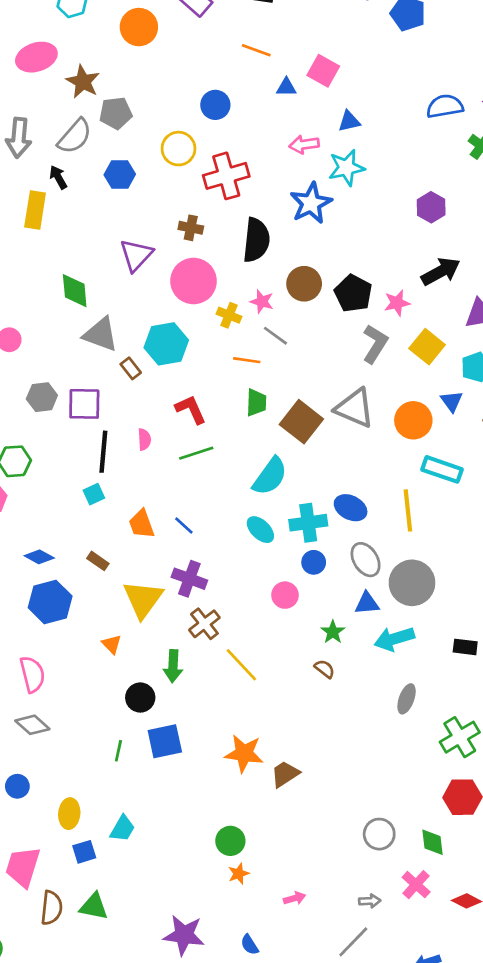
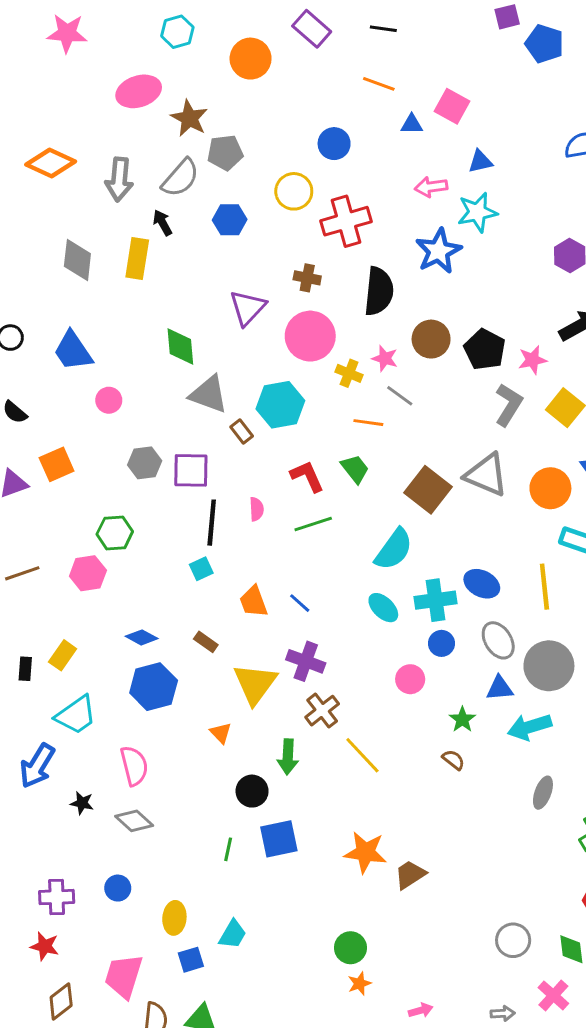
green trapezoid: (256, 403) -> (355, 469), moved, turned -40

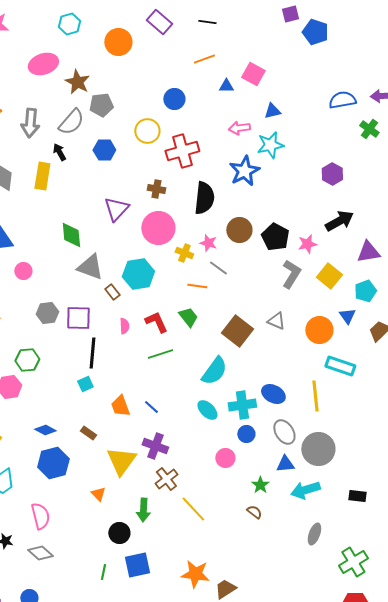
orange line: (379, 84) -> (204, 59), turned -40
gray triangle: (486, 475) -> (276, 321), size x0.6
pink semicircle: (256, 509) -> (124, 326), moved

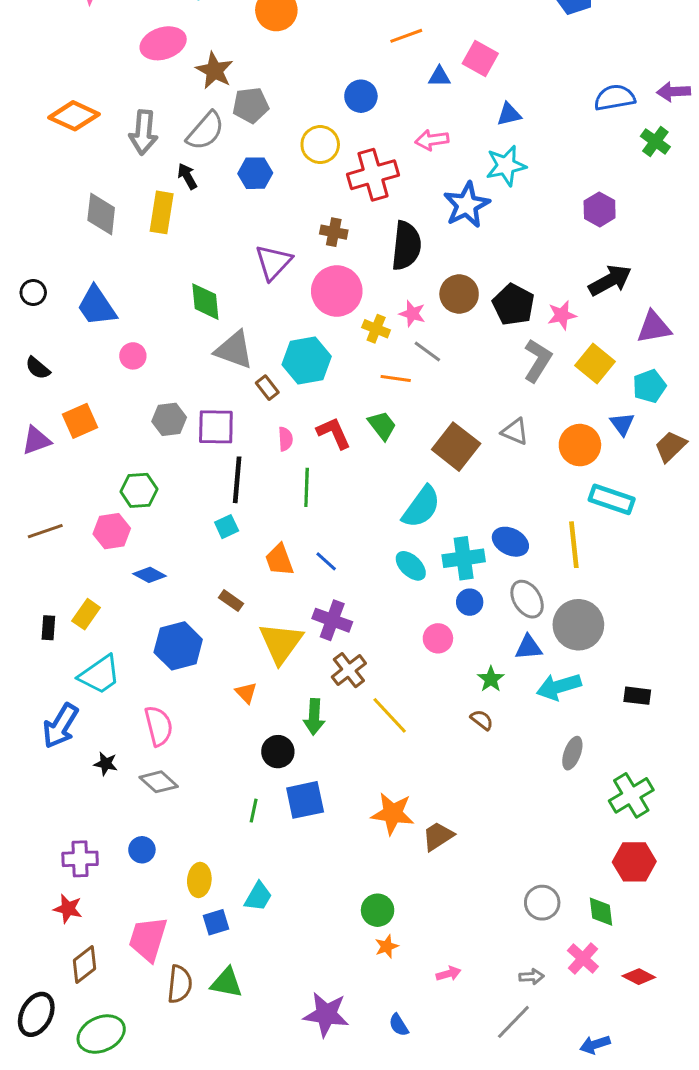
pink arrow: (239, 128) -> (432, 140), moved
green line: (160, 354) -> (307, 487), moved, turned -70
blue diamond: (45, 430) -> (150, 575), moved

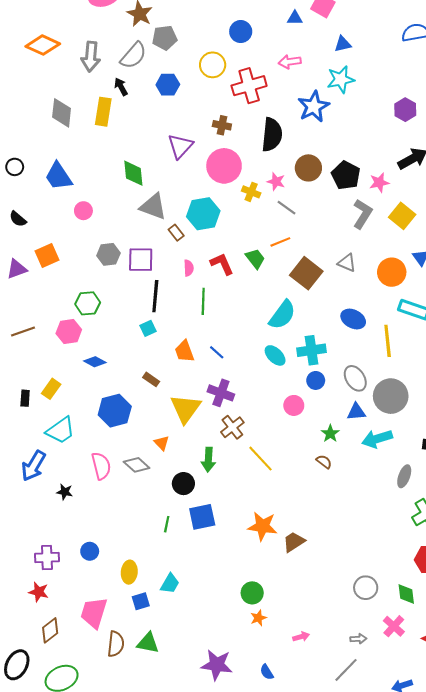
orange line: (396, 379) -> (280, 242), moved, turned -30
blue ellipse: (510, 542) -> (353, 319), moved
gray ellipse: (572, 753) -> (404, 476), moved
gray diamond: (159, 782) -> (137, 465), moved

